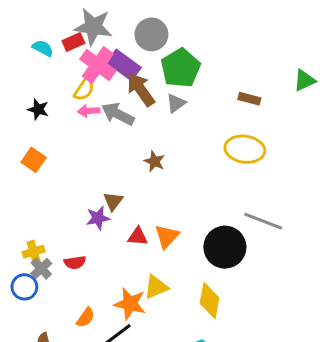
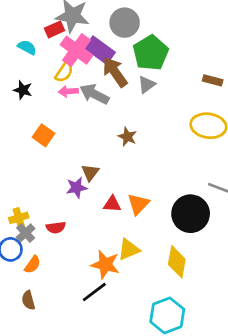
cyan semicircle: (43, 48) -> (27, 47), moved
orange square: (34, 160) -> (43, 135), moved
orange semicircle: (86, 318) -> (32, 265), moved

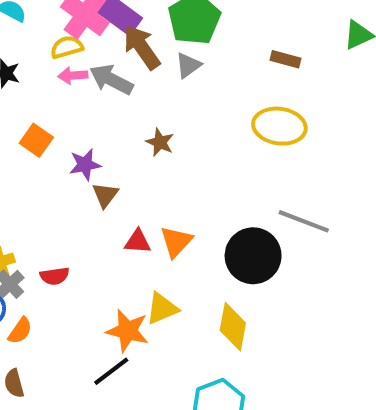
yellow semicircle: (64, 72) -> (67, 47), turned -140
purple star: (76, 188) -> (85, 165), moved

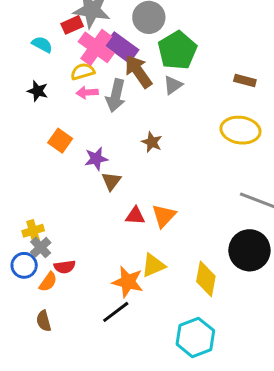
gray arrow: (111, 80) -> (116, 96), turned -104
black circle: (253, 256) -> (249, 250), moved
red semicircle: (55, 276) -> (65, 267), moved

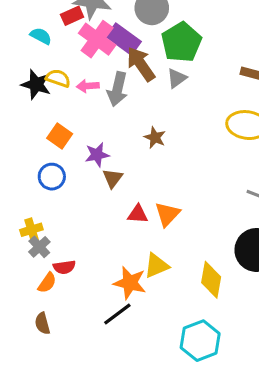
yellow semicircle: (83, 71) -> (58, 78), moved, turned 35
black star: (38, 91) -> (36, 84), size x1.4
blue circle: (24, 265) -> (52, 177), moved

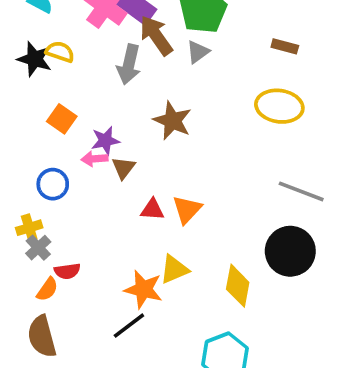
pink arrow: (88, 86) -> (94, 159), moved
brown star: (155, 138) -> (172, 121), size x1.5
blue circle: (52, 177) -> (53, 184), moved
brown semicircle: (42, 323) -> (42, 336), size x1.6

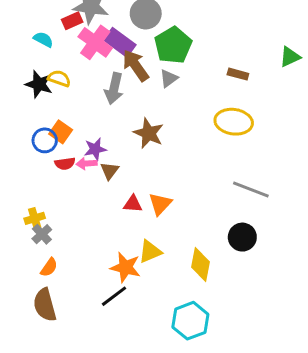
blue circle: (53, 184) -> (45, 140), moved
black circle: (290, 251) -> (242, 237), size x0.7
red semicircle: (67, 271) -> (65, 164), moved

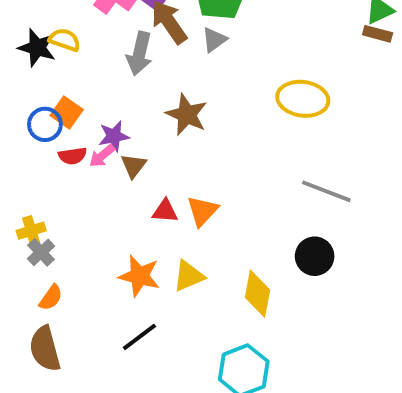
brown rectangle: (238, 74) -> (378, 34), moved
pink arrow: (87, 164) -> (102, 156), turned -36
orange star: (125, 267) -> (139, 276), moved

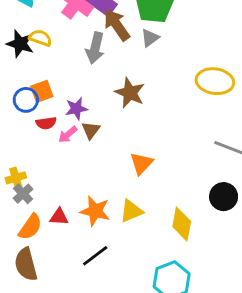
orange square: (67, 113) -> (42, 91), turned 35
pink arrow: (102, 156) -> (68, 135), moved
red triangle: (165, 211) -> (59, 217), moved
orange semicircle: (51, 298) -> (30, 227), size x1.4

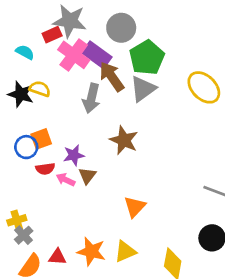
gray triangle: (150, 38) -> (143, 89), size x1.5
yellow ellipse: (215, 81) -> (204, 87), moved, turned 36
pink arrow: (68, 135) -> (66, 180), turned 66

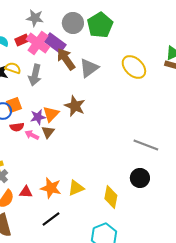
gray star: (70, 21) -> (35, 18), size x0.7
red rectangle: (52, 35) -> (22, 40), moved
green pentagon: (147, 58) -> (100, 25), moved
gray arrow: (91, 98) -> (35, 75), moved
orange triangle: (135, 207) -> (51, 114), moved

